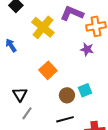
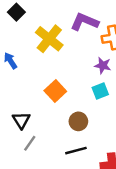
cyan square: (85, 90) -> (100, 91), moved

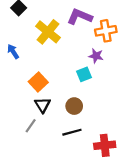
orange square: (55, 91) -> (38, 82), moved
cyan square: (100, 91) -> (84, 74), moved
black triangle: (21, 120) -> (43, 105), moved

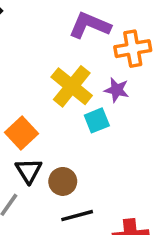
yellow cross: (48, 32) -> (72, 86), moved
brown circle: (74, 106) -> (63, 181), moved

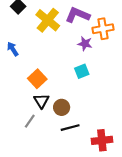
yellow cross: (72, 86) -> (48, 20), moved
purple star: (117, 90) -> (85, 44), moved

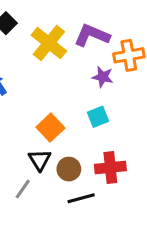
orange square: (37, 79) -> (50, 128), moved
red cross: (102, 140) -> (110, 168), moved

